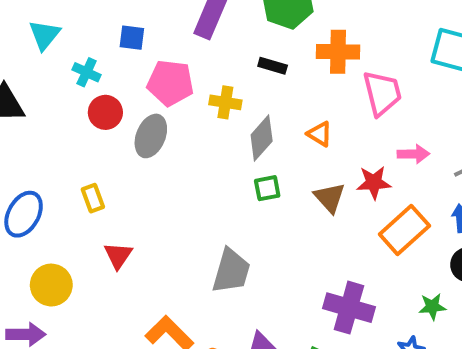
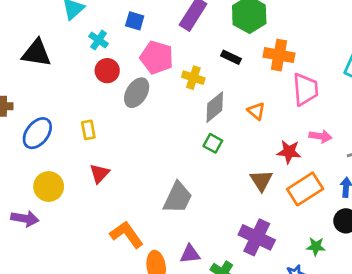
green square: (267, 188) -> (213, 143), turned 30
brown triangle: (330, 198) -> (261, 180), moved

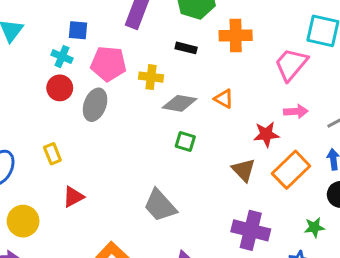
cyan cross: (99, 40) -> (62, 57), moved
pink trapezoid: (305, 89) -> (291, 64), moved, turned -124
gray diamond: (215, 107) -> (180, 103), turned 60
red triangle: (99, 173) -> (73, 197), turned 30
gray trapezoid: (178, 198) -> (160, 206), turned 124

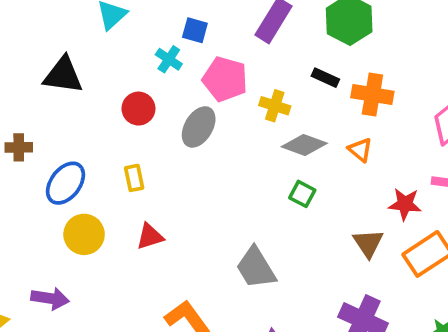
orange cross: (236, 36) -> (372, 94), moved
red circle: (60, 88) -> (138, 109), moved
yellow circle: (23, 221) -> (84, 234), moved

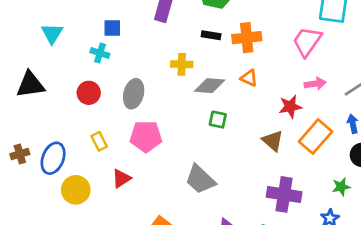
pink pentagon: (225, 79) -> (146, 137), moved
brown cross: (19, 147) -> (20, 154), moved

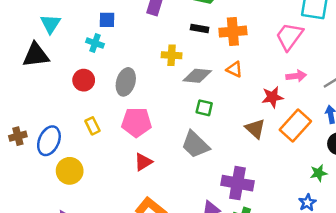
black triangle: (30, 85) -> (36, 55), moved
red triangle: (121, 178) -> (143, 162), moved
gray trapezoid: (200, 179) -> (195, 145), moved
purple cross: (284, 194) -> (237, 183), moved

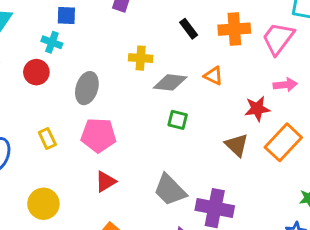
black rectangle: (200, 29) -> (189, 29), moved, turned 42
orange cross: (233, 32) -> (234, 29), moved
red circle: (84, 80) -> (36, 72), moved
gray trapezoid: (195, 145) -> (170, 190), moved
yellow circle: (70, 171) -> (43, 204), moved

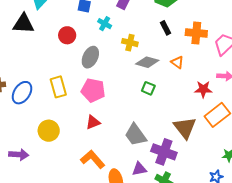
cyan cross: (52, 42) -> (105, 24), moved
red circle: (36, 72) -> (67, 35), moved
yellow rectangle: (47, 139) -> (58, 87), size x1.5
brown triangle: (237, 145) -> (185, 128), moved, size x1.4

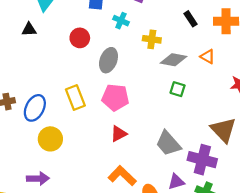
black triangle: (24, 24) -> (29, 29), size x0.6
yellow circle: (49, 131) -> (50, 139), moved

